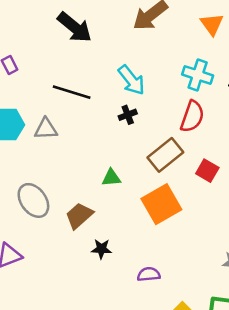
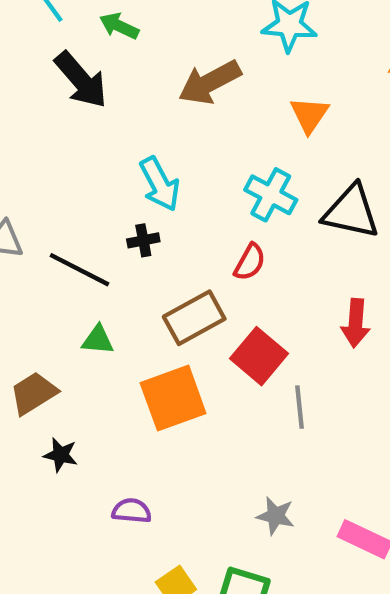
black line: (72, 92) -> (79, 270), moved
red semicircle: (192, 117) -> (250, 262), size x0.7
red square: (207, 171) -> (259, 356), size x1.4

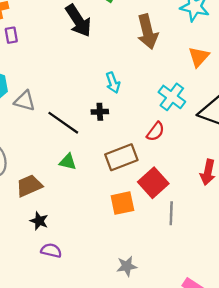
brown arrow: (210, 82) -> (147, 32), turned -84
cyan arrow: (160, 184) -> (113, 83), size x0.7
orange square: (173, 398) -> (122, 203), moved, size x0.7
purple semicircle: (132, 511) -> (51, 250), moved
gray star: (276, 516) -> (127, 266), moved, turned -30

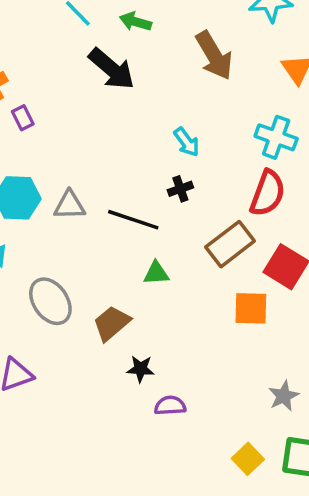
red semicircle: (156, 131) -> (268, 193), size x1.5
orange square: (122, 203) -> (251, 308), turned 30

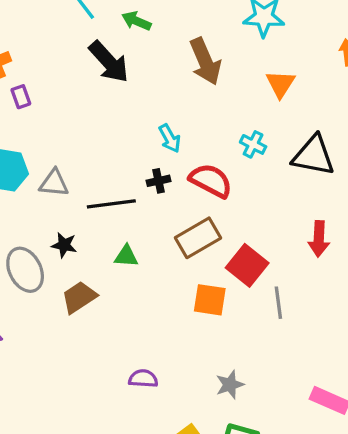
cyan cross: (276, 137) -> (253, 144), size x0.7
red semicircle: (268, 193) -> (211, 181), moved, turned -90
black line: (133, 220) -> (111, 204), turned -33
black star: (141, 369) -> (64, 245), moved
purple semicircle: (170, 406) -> (143, 379), moved

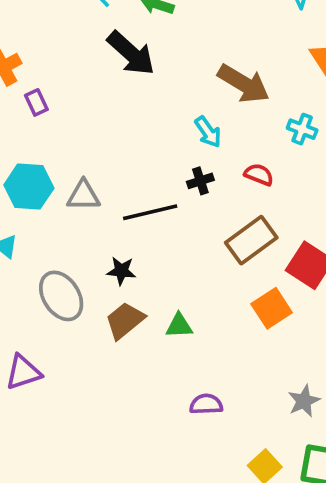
brown arrow: (205, 61) -> (244, 84), moved, turned -30
red semicircle: (211, 181) -> (259, 175), size x0.6
black star: (64, 245) -> (121, 271), moved
green triangle: (126, 256) -> (179, 326), moved
orange square: (210, 300) -> (272, 308), turned -36

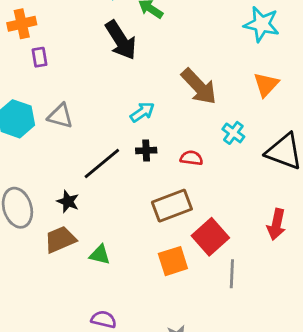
cyan arrow: (208, 132) -> (142, 112), moved, turned -105
red semicircle: (259, 175) -> (191, 158), turned -30
gray triangle: (84, 195) -> (60, 116), moved
black line: (150, 212) -> (102, 164), turned -42

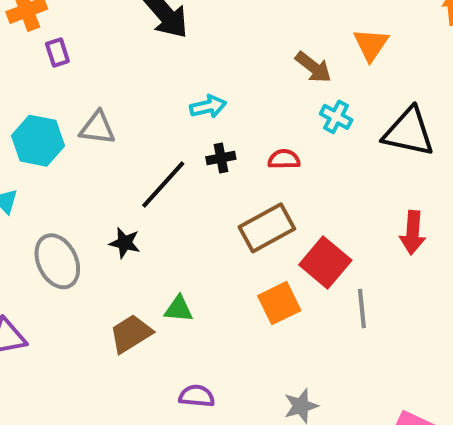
brown arrow: (199, 87) -> (313, 67), moved, size x0.7
cyan arrow: (142, 112) -> (208, 107), turned 30
brown trapezoid: (60, 239) -> (131, 334), moved

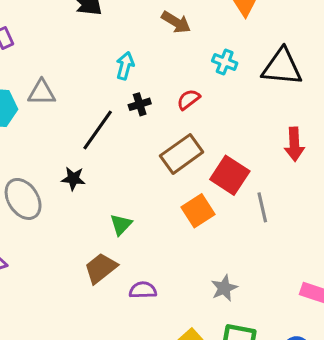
brown arrow: (313, 67) -> (176, 22), moved
cyan arrow: (208, 107) -> (125, 66), turned -56
red semicircle: (284, 159) -> (188, 99), turned -30
green triangle: (179, 309) -> (121, 225), turned -45
brown trapezoid: (131, 334) -> (101, 268), moved

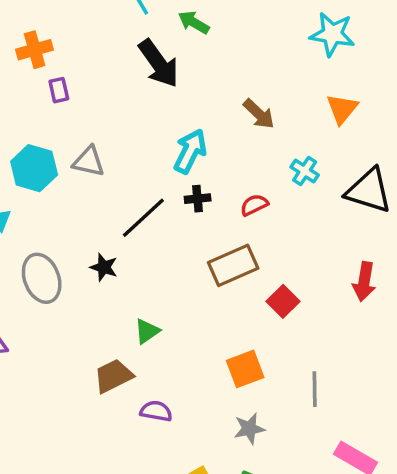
cyan arrow: (125, 66) -> (190, 151), size x1.4
red square: (230, 175) -> (283, 301), size x0.7
gray line: (262, 207) -> (315, 389), moved
orange square: (198, 211) -> (245, 369), moved

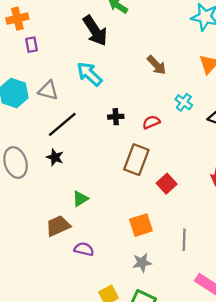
cyan arrow: (190, 151) -> (89, 74), moved, turned -76
black line: (143, 218) -> (62, 124), moved
brown rectangle: (233, 265) -> (136, 160), turned -48

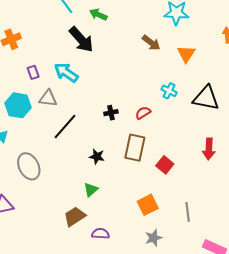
purple rectangle: (32, 45) -> (33, 72), moved
brown arrow: (157, 65) -> (151, 43), moved
cyan arrow: (89, 74) -> (66, 72), moved
black star: (55, 157) -> (97, 157), moved

